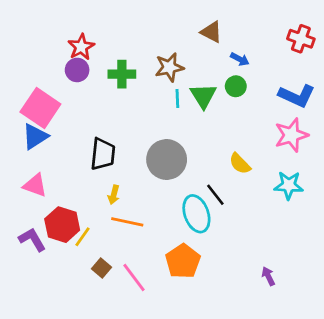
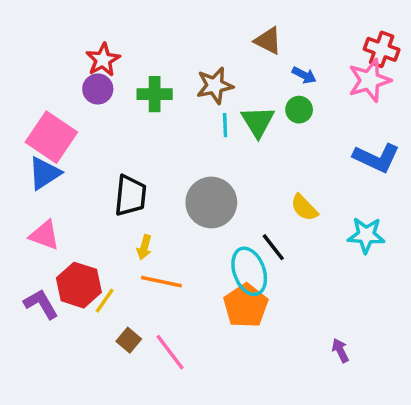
blue L-shape: (297, 96) -> (376, 158), moved
pink star: (291, 135) -> (370, 80), moved
orange pentagon: (183, 261) -> (246, 306), moved

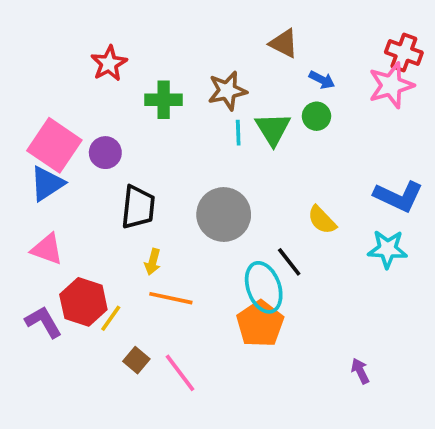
purple circle: (98, 89) -> (105, 153), moved
blue L-shape: (376, 158) -> (398, 196), moved

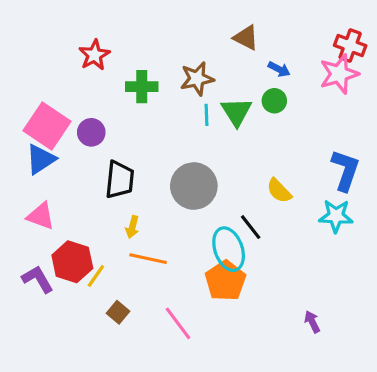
blue L-shape: (398, 196) -> (345, 170), turned -96
pink line: (180, 373) -> (178, 323), moved

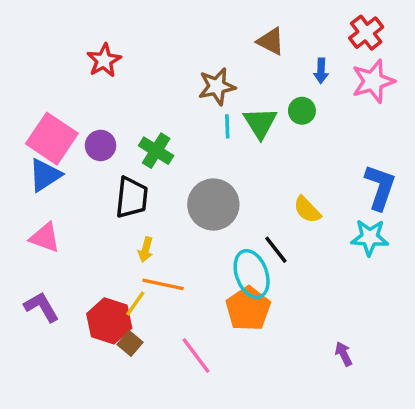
red cross: (350, 46) -> (366, 33), moved, turned 32
blue arrow: (279, 69) -> (321, 71), moved, turned 65
green cross: (142, 87) -> (156, 151), moved, turned 32
red hexagon: (72, 262) -> (109, 321), moved
yellow line: (96, 276) -> (135, 303), moved

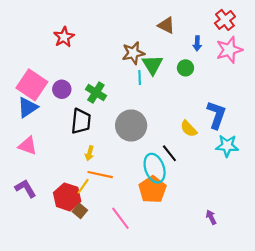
green triangle: (260, 123) -> (152, 65), moved
blue L-shape: (380, 187) -> (216, 115), moved

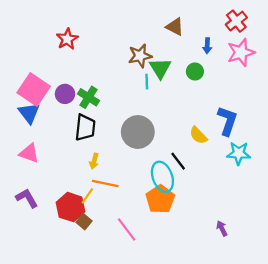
green cross: (96, 92) -> (88, 97), moved
blue triangle: (28, 107) -> (29, 113), turned -35

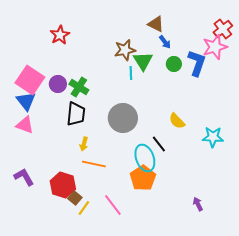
red cross: (236, 21) -> (223, 29), moved
blue arrow: (207, 46) -> (165, 42), moved, turned -40
blue L-shape: (227, 121) -> (197, 63), moved
pink triangle: (29, 153) -> (25, 125), moved
yellow line: (87, 196) -> (84, 208), moved

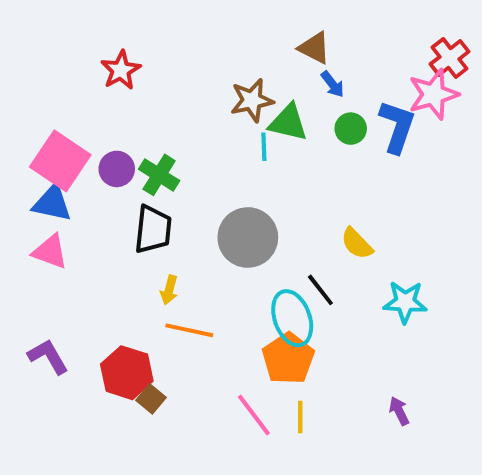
green triangle: (143, 61) -> (288, 123), turned -45
blue triangle: (26, 101) -> (52, 203), turned -40
cyan star: (213, 137) -> (405, 302), moved
pink line: (113, 205) -> (254, 415), moved
yellow line: (84, 208) -> (300, 417), moved, turned -35

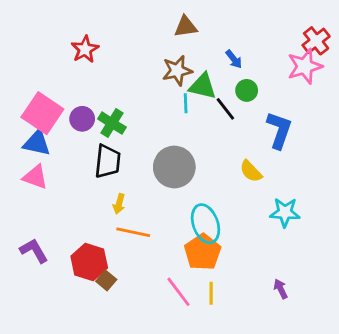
brown triangle: (314, 48) -> (186, 27), moved, turned -35
blue L-shape: (397, 127) -> (279, 130), moved
black line: (320, 290) -> (225, 109), moved

